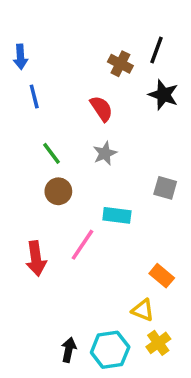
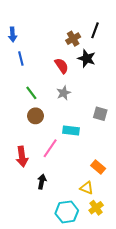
brown cross: (120, 64) -> (73, 39), turned 32
black star: (163, 95) -> (87, 58), moved
black arrow: (69, 350) -> (42, 182), moved

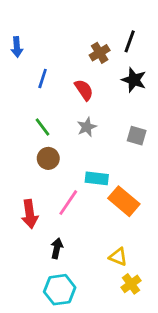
blue line: (21, 58) -> (43, 78), moved, turned 32
black star: (87, 58) -> (134, 80), moved
gray square: (100, 114) -> (137, 136), moved
orange rectangle: (98, 167) -> (124, 201), moved, size x1.5
cyan hexagon: (67, 212) -> (60, 290), moved

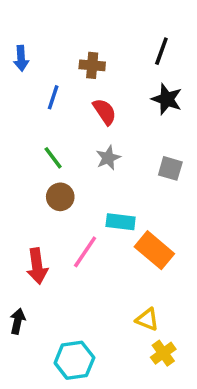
brown cross: (100, 53) -> (92, 65), moved, turned 36
black arrow: (57, 248) -> (18, 321), moved

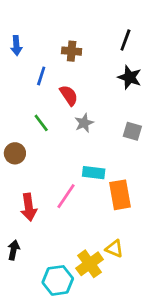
red semicircle: (105, 112) -> (69, 95), moved
brown circle: (60, 197) -> (15, 153), moved
orange rectangle: (154, 250) -> (120, 195), turned 40
yellow cross: (163, 353) -> (90, 264), moved, size x1.4

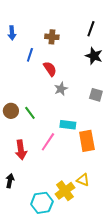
green line: (41, 123) -> (30, 113), moved

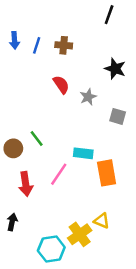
black line: (91, 29) -> (109, 15), moved
blue line: (30, 55) -> (37, 45), moved
gray star: (61, 89) -> (88, 97), moved
brown circle: (11, 111) -> (13, 148), moved

